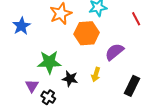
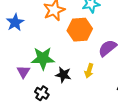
purple triangle: (32, 86) -> (23, 72), moved

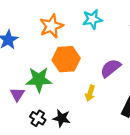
orange hexagon: (80, 30) -> (66, 59), moved
black star: (63, 75) -> (62, 118), moved

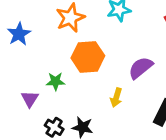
green star: (39, 80) -> (55, 81), size x0.6

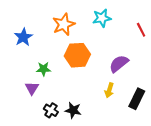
green star: (55, 81) -> (43, 69), moved
yellow arrow: (116, 98) -> (109, 90), moved

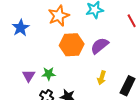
purple semicircle: (119, 64) -> (100, 46), moved
green star: (43, 69) -> (49, 74), moved

